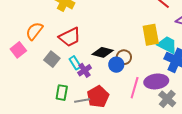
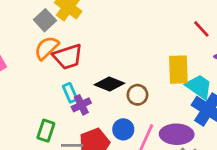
orange semicircle: (34, 31) -> (47, 48), moved
gray square: (52, 59) -> (45, 20), moved
blue circle: (116, 65) -> (123, 129), moved

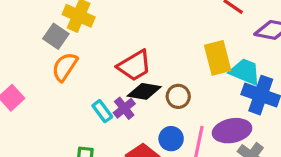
red trapezoid: (68, 57) -> (134, 66), moved
purple cross: (81, 105) -> (124, 108), moved

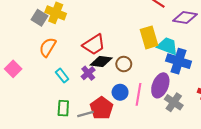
gray square: (56, 36) -> (40, 18), moved
cyan rectangle: (102, 111) -> (62, 76), moved
purple ellipse: (232, 131) -> (160, 85), turned -55

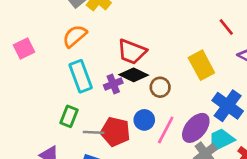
yellow rectangle: (149, 37) -> (201, 65), turned -30
red trapezoid: (94, 45) -> (132, 52), turned 35
cyan trapezoid: (167, 46) -> (221, 140), moved, turned -65
cyan rectangle: (62, 76) -> (81, 76), size x1.6
red pentagon: (102, 108) -> (115, 132), turned 30

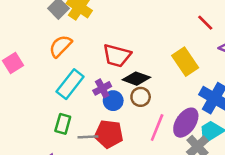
black diamond: (134, 75) -> (136, 79), moved
cyan rectangle: (81, 76) -> (70, 84), turned 64
brown circle: (160, 87) -> (141, 97), moved
blue circle: (144, 120) -> (113, 101), moved

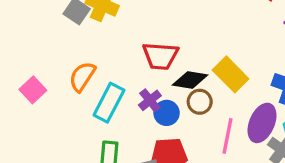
orange semicircle: (60, 46) -> (82, 77), moved
yellow rectangle: (185, 62) -> (231, 74), moved

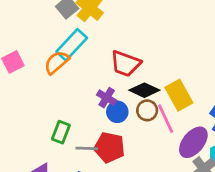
purple cross: (150, 100) -> (107, 98), turned -36
cyan rectangle: (109, 103) -> (72, 45), moved
pink line: (227, 136) -> (166, 119), moved, turned -52

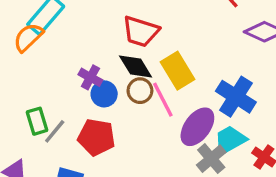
red trapezoid: (125, 64) -> (141, 31), moved
black diamond: (144, 90) -> (136, 66), turned 36
green rectangle: (61, 132) -> (37, 121), turned -35
gray line: (87, 148) -> (55, 131), moved, turned -50

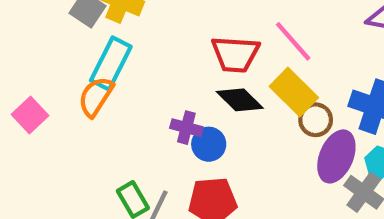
brown circle: (140, 91) -> (316, 120), moved
pink line: (163, 100) -> (293, 41), moved

